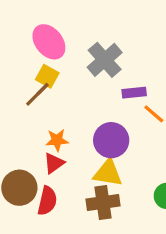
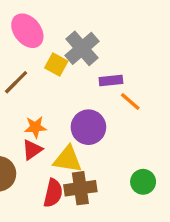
yellow square: (47, 76) -> (56, 64), moved
yellow triangle: (108, 173) -> (68, 159), moved
red semicircle: (47, 201) -> (53, 193), moved

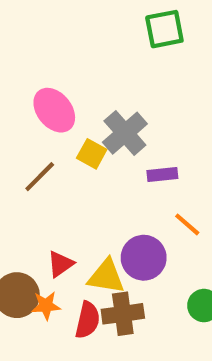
orange line: (130, 101) -> (187, 224), moved
orange star: (35, 127) -> (46, 306), moved
purple circle: (88, 127) -> (144, 258), moved

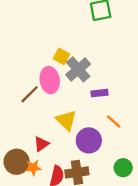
pink ellipse: (54, 110) -> (50, 80), moved, turned 30
yellow square: (92, 154) -> (62, 56), moved
yellow triangle: (106, 276) -> (66, 120), moved, turned 35

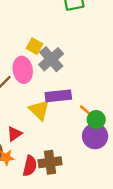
purple rectangle: (99, 93) -> (58, 96), moved, size x1.5
purple circle: (89, 140) -> (95, 136), moved
green circle: (123, 168) -> (96, 120), moved

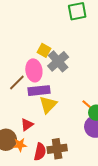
purple rectangle: (58, 96) -> (39, 91), moved
yellow triangle: (39, 110) -> (48, 105), turned 30

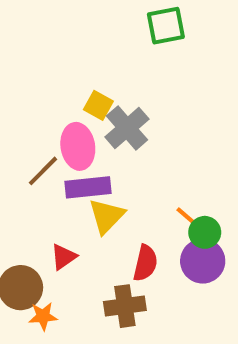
orange star: (20, 145) -> (43, 316), moved
red semicircle: (40, 152) -> (145, 263), moved

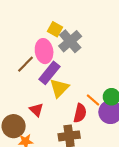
purple rectangle: (88, 187) -> (49, 73), turned -45
orange line: (188, 218) -> (93, 100), moved
red triangle: (63, 257) -> (36, 110), turned -40

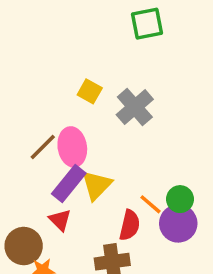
gray cross: (70, 41) -> (135, 107), moved
pink ellipse: (44, 51) -> (72, 147), moved
purple rectangle: (49, 73) -> (69, 183), moved

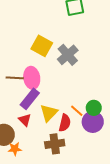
yellow square: (90, 91) -> (42, 46), size x1.5
brown line: (43, 147) -> (15, 78), turned 48
yellow triangle: (97, 185) -> (49, 113), moved

